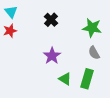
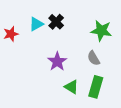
cyan triangle: (11, 12) -> (36, 24), moved, turned 40
gray semicircle: (94, 53) -> (94, 58), moved

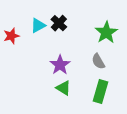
green star: (101, 31) -> (106, 32), turned 30
green triangle: (72, 87) -> (64, 88), moved

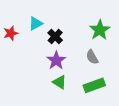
black cross: (59, 23) -> (55, 36), moved
green rectangle: (101, 92) -> (94, 85), turned 54

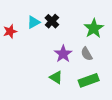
black cross: (55, 36) -> (52, 21), moved
purple star: (56, 60) -> (63, 54), moved

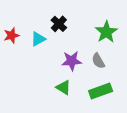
cyan triangle: (34, 22) -> (38, 39), moved
purple star: (63, 54) -> (72, 61), turned 30

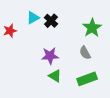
cyan triangle: (38, 39) -> (33, 18), moved
purple star: (72, 61) -> (50, 56), moved

